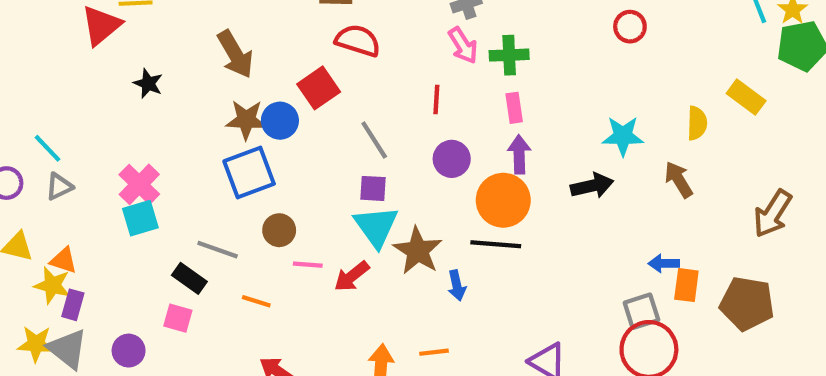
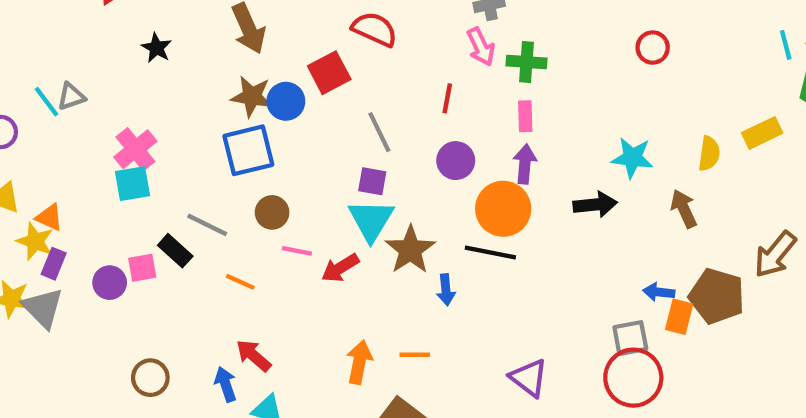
yellow rectangle: (746, 97) -> (762, 133), turned -69
gray triangle: (59, 187) -> (71, 96), moved
brown pentagon: (747, 304) -> (717, 296), moved
pink square: (178, 318) -> (142, 268), moved, turned -32
purple circle: (129, 351) -> (110, 283), moved

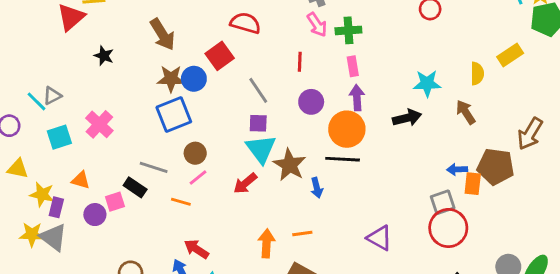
cyan square: (133, 184) -> (59, 137), moved
orange triangle: (49, 217) -> (81, 180), moved
pink line: (297, 251) -> (198, 178), moved, turned -42

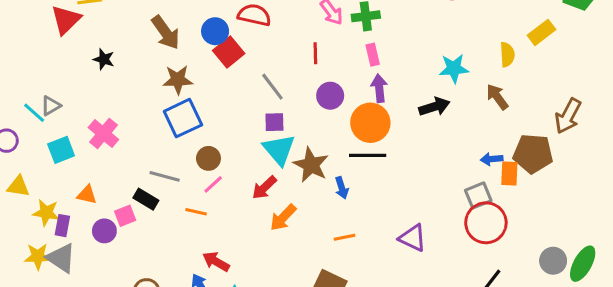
blue circle: (194, 79) -> (215, 31), moved
orange line: (302, 233) -> (344, 237), moved
orange arrow: (267, 243) -> (283, 217), moved, turned -136

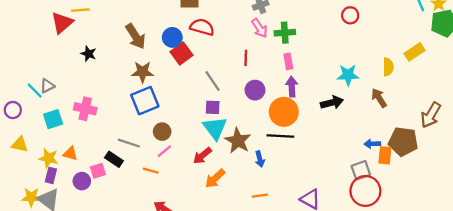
pink cross: (103, 134) -> (85, 109), turned -30
yellow star: (46, 213) -> (49, 158), moved

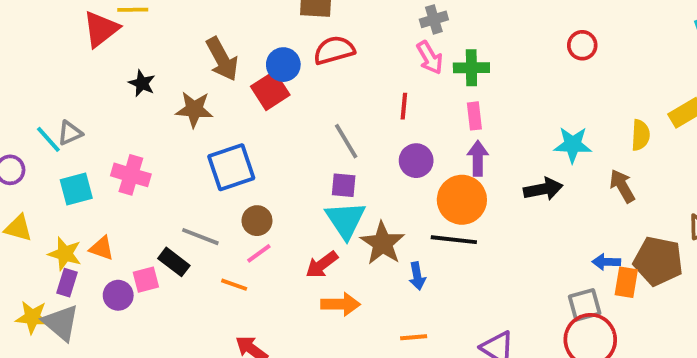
red semicircle: (202, 27) -> (334, 50), turned -35
red square: (181, 53) -> (270, 91), moved
brown star: (142, 72) -> (194, 109), moved
orange arrow: (215, 179) -> (341, 304), turned -140

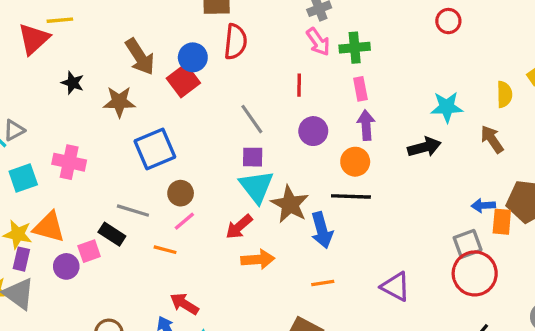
red semicircle: (334, 50) -> (235, 42), turned 116
orange circle: (462, 200) -> (355, 162), size x0.7
orange triangle: (102, 248) -> (49, 227), size x1.5
blue arrow: (417, 276) -> (322, 230), size x1.5

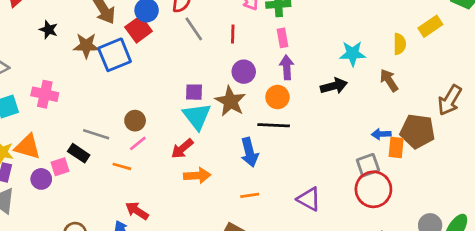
gray line: (252, 119) -> (194, 29), moved
blue square: (155, 149) -> (115, 55), moved
brown star: (290, 204) -> (230, 101), moved

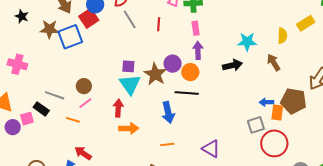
purple circle: (244, 72) -> (173, 64), moved
red arrow: (182, 149) -> (118, 108), turned 132
red circle: (373, 189) -> (274, 143), moved

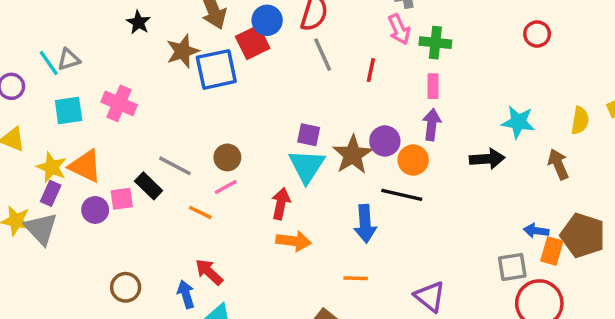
brown star: (49, 29) -> (183, 51), turned -30

